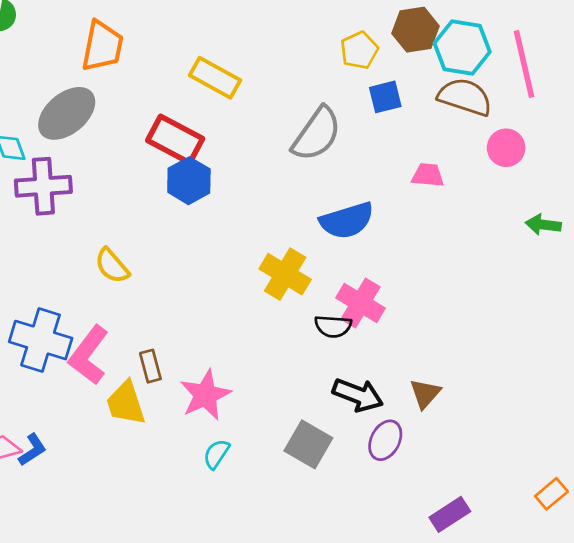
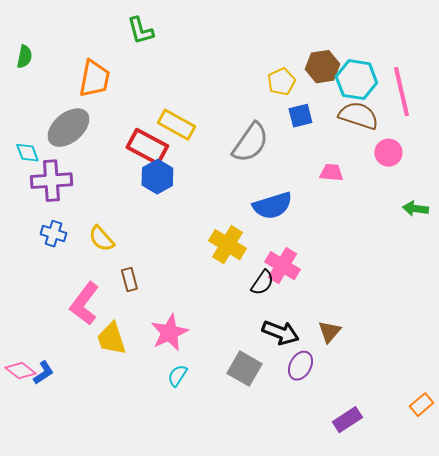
yellow rectangle: (215, 78) -> (176, 125), moved
black semicircle: (333, 326) -> (262, 283), turned -60
blue cross: (41, 340) -> (53, 234), moved, size x0.6
brown rectangle: (150, 366) -> (129, 280), moved

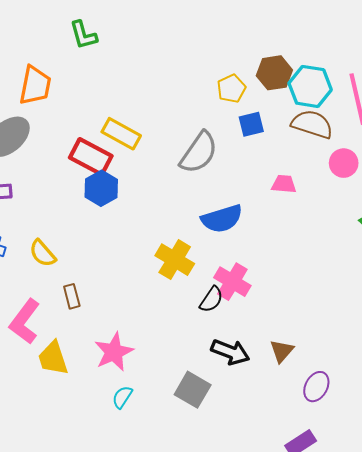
purple ellipse: (300, 366) -> (316, 387), moved

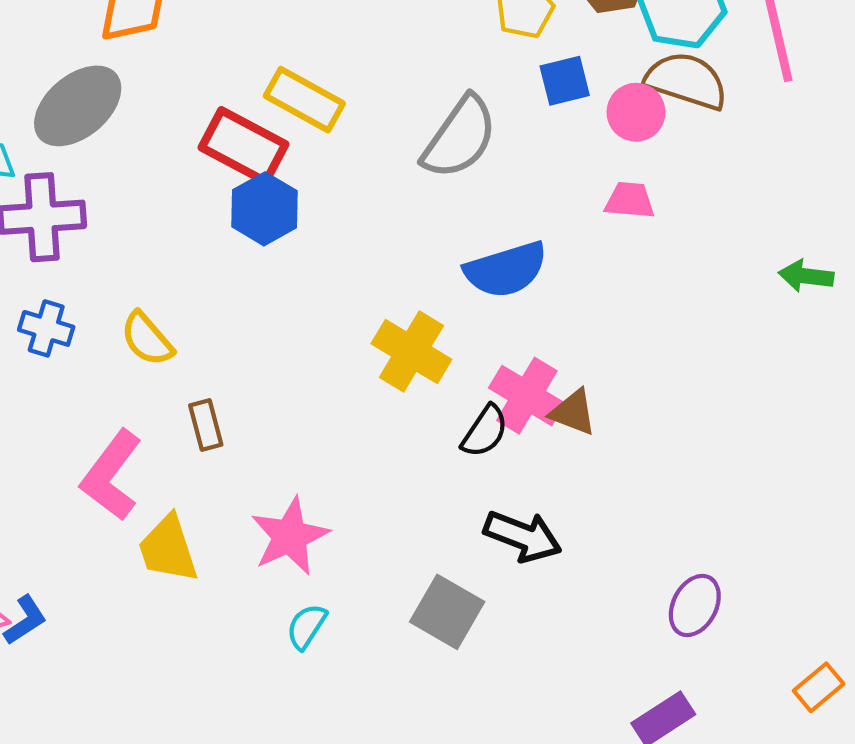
pink circle: (344, 163) -> (636, 112), moved
brown triangle: (282, 351) -> (573, 412), moved, turned -50

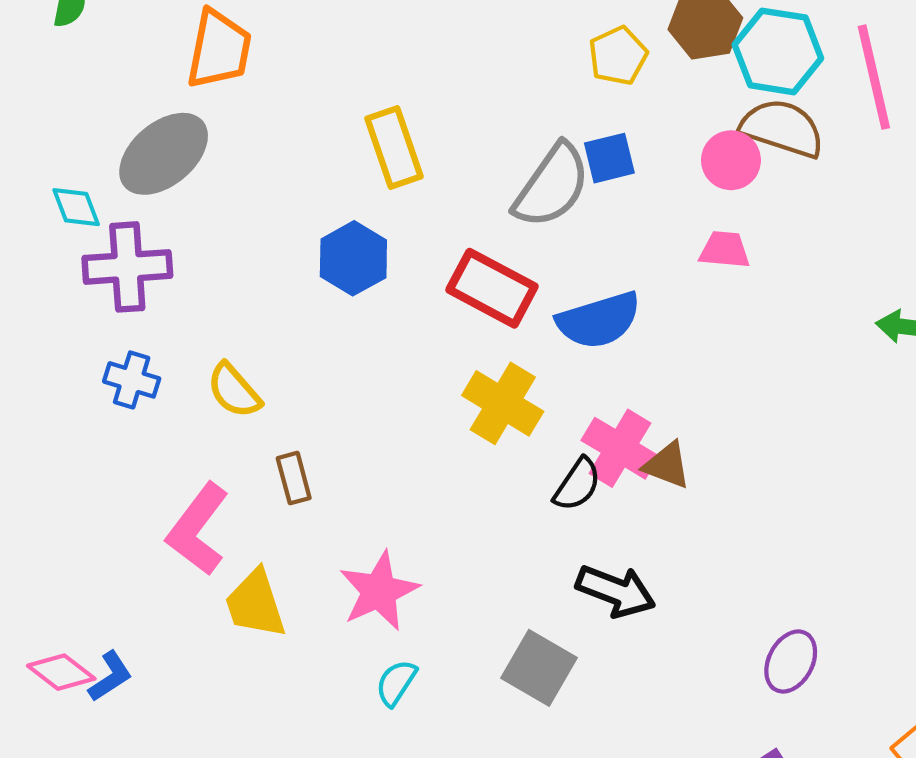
blue square: (565, 81) -> (609, 158), moved
yellow rectangle: (304, 100) -> (394, 147), turned 42
red rectangle: (244, 146) -> (492, 288), moved

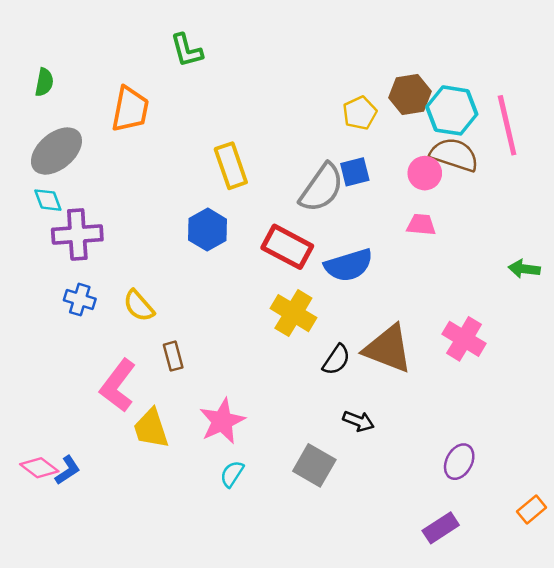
gray ellipse: (164, 154) -> (56, 151), moved
pink cross: (620, 448) -> (464, 339), moved
brown triangle: (667, 465) -> (388, 349), size x1.8
black arrow: (616, 591) -> (358, 421), size x0.7

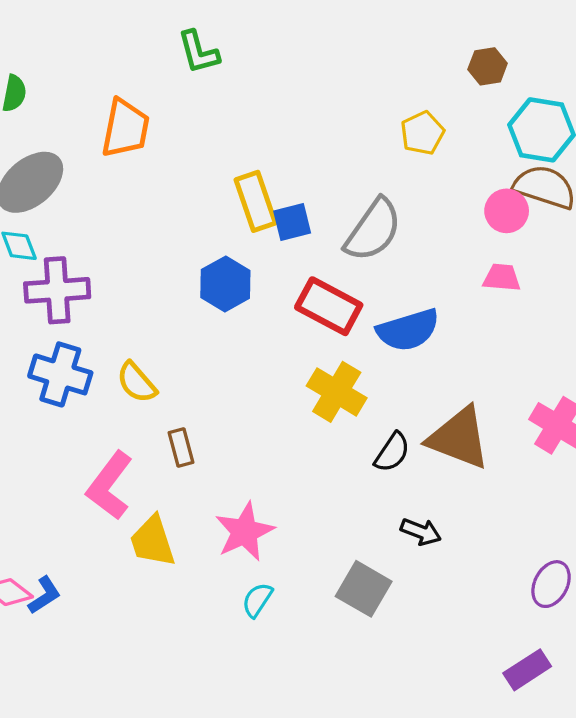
brown hexagon: (410, 95) -> (488, 66), moved, size x0.7
blue square: (355, 172) -> (292, 222), moved
blue cross: (80, 300) -> (60, 374), size x1.5

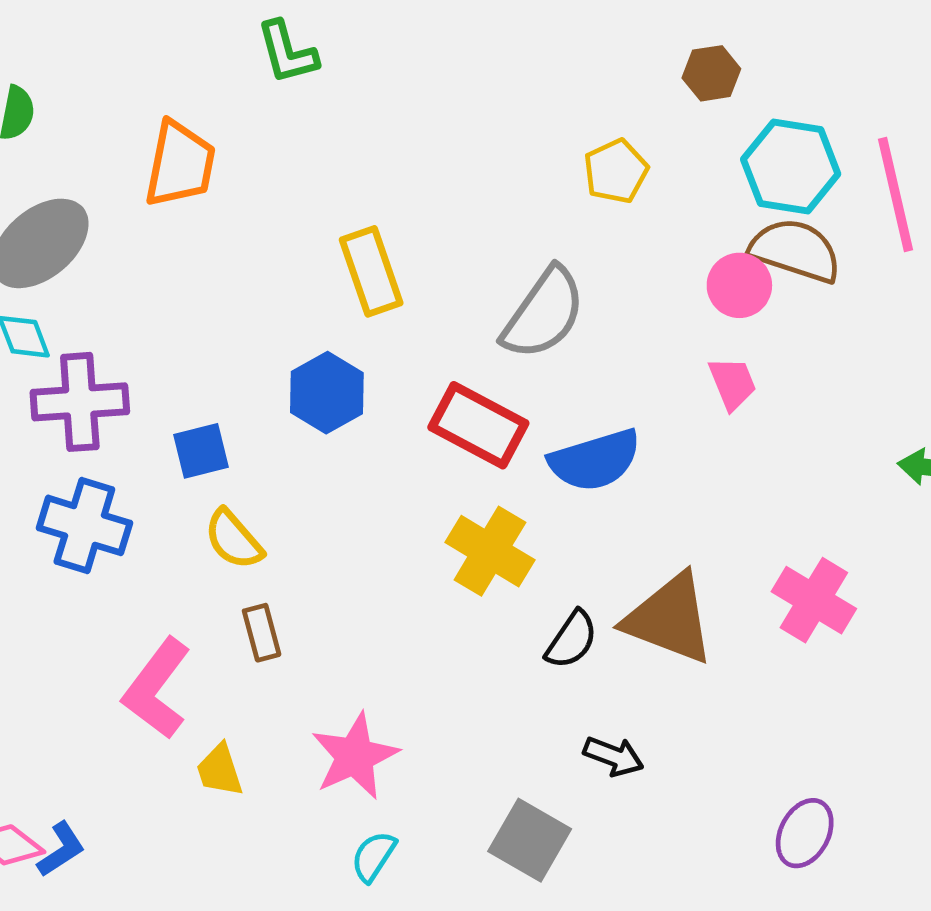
blue square: (292, 222) -> (201, 451), moved
pink trapezoid: (502, 278) -> (732, 383), turned 63
yellow semicircle: (137, 382) -> (234, 539), moved
yellow trapezoid: (152, 541) -> (220, 770), size x0.7

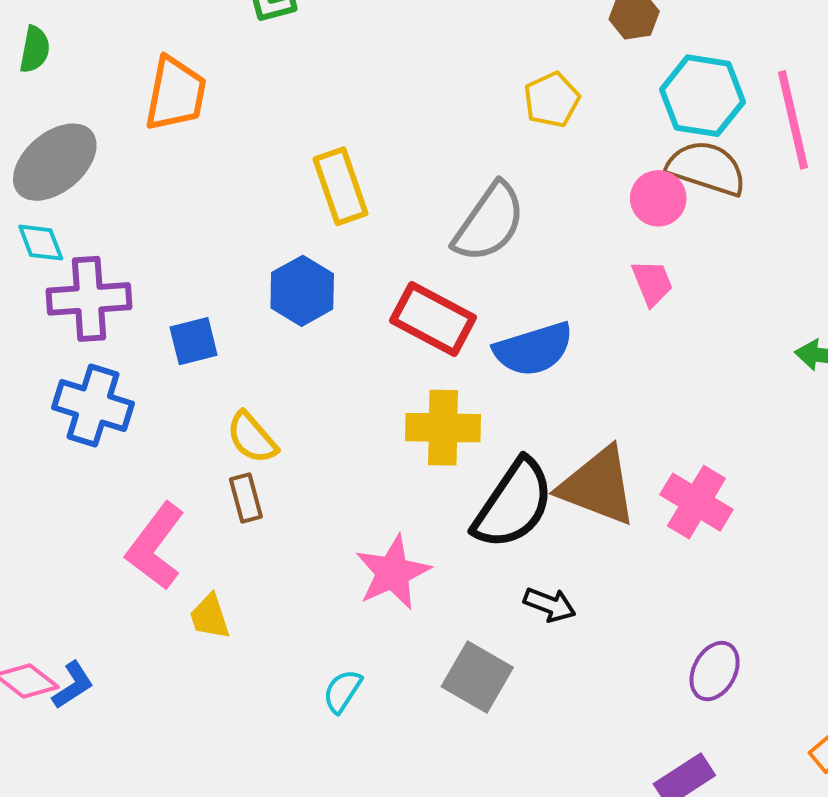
yellow semicircle: (234, 539) -> (252, 438), moved
yellow cross: (490, 551) -> (443, 428), turned -30
pink cross: (814, 600) -> (696, 502), moved
black semicircle: (572, 640) -> (513, 504), size x1.8
pink star: (355, 756) -> (393, 572), moved

